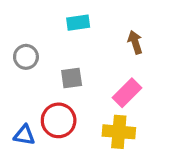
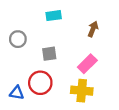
brown arrow: (135, 42) -> (93, 29), turned 40

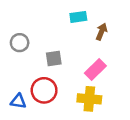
cyan rectangle: (54, 16) -> (78, 17), moved

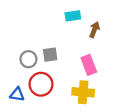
gray circle: (20, 43) -> (28, 59), moved
pink rectangle: (95, 70) -> (89, 65), turned -66

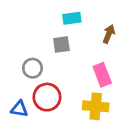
cyan rectangle: (73, 16) -> (72, 18), moved
gray square: (50, 55) -> (61, 45), moved

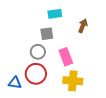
gray circle: (32, 68) -> (38, 52), moved
pink rectangle: (102, 75) -> (66, 57), moved

